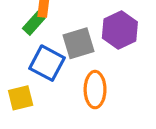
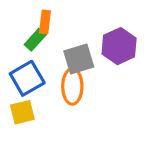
blue square: (47, 63) -> (27, 78), moved, turned 32
orange ellipse: (95, 90) -> (72, 86), moved

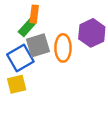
gray square: (79, 59) -> (38, 45), moved
orange ellipse: (72, 86) -> (63, 48), moved

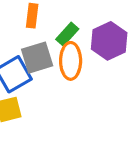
green rectangle: (27, 28) -> (67, 34), moved

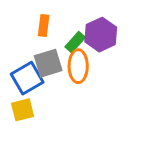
purple hexagon: (109, 41) -> (101, 35), moved

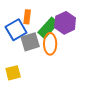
green rectangle: (75, 42) -> (48, 28), size x1.5
blue square: (27, 78) -> (16, 30), moved

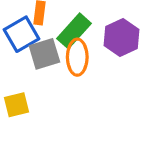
purple hexagon: (65, 23) -> (122, 37), moved

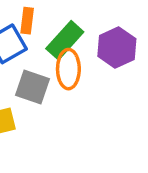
gray square: (44, 54) -> (32, 87), moved, turned 36

